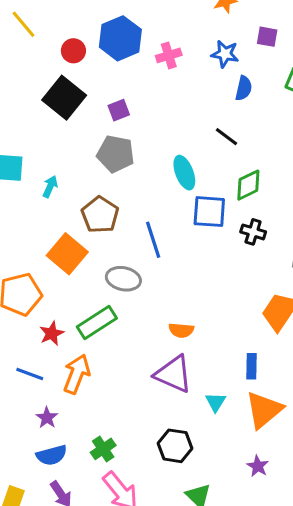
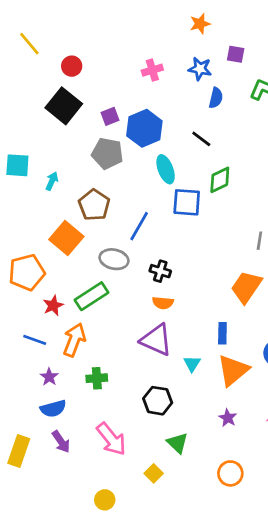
blue hexagon: (120, 38) -> (144, 128), moved
black cross: (253, 232) -> (160, 271), moved
blue line: (153, 240) -> (139, 226), turned 48
green cross: (103, 449) -> (97, 378), moved, turned 30

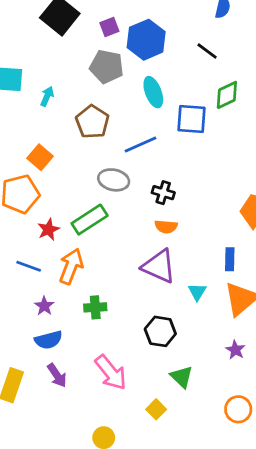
cyan ellipse: (166, 169) -> (153, 92), moved
blue line: (139, 226) -> (141, 144), turned 36
orange square: (66, 238) -> (40, 157), moved, size x0.7

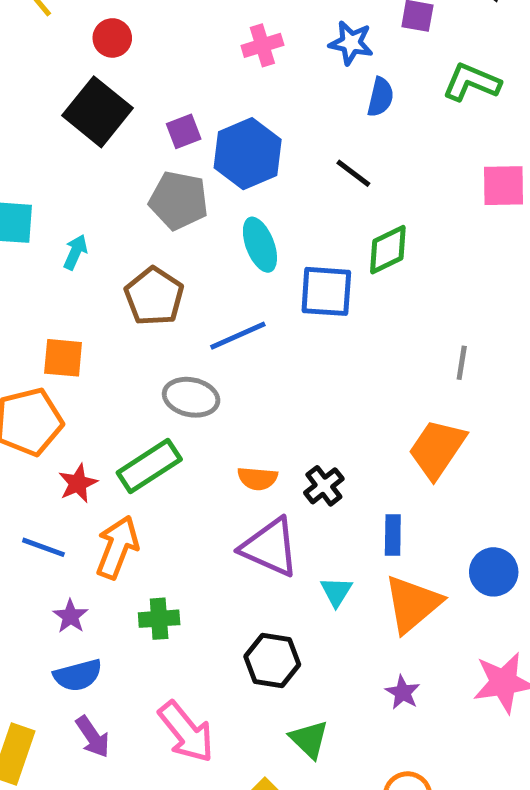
orange square: (40, 157) -> (63, 358), turned -35
black cross: (163, 193) -> (324, 486), moved, turned 35
orange semicircle: (166, 227) -> (257, 478), moved

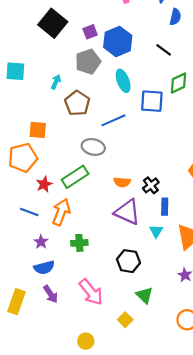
gray pentagon: (179, 200) -> (88, 62), turned -30
cyan arrow: (75, 252) -> (56, 82), moved
blue rectangle: (393, 535) -> (165, 207), moved

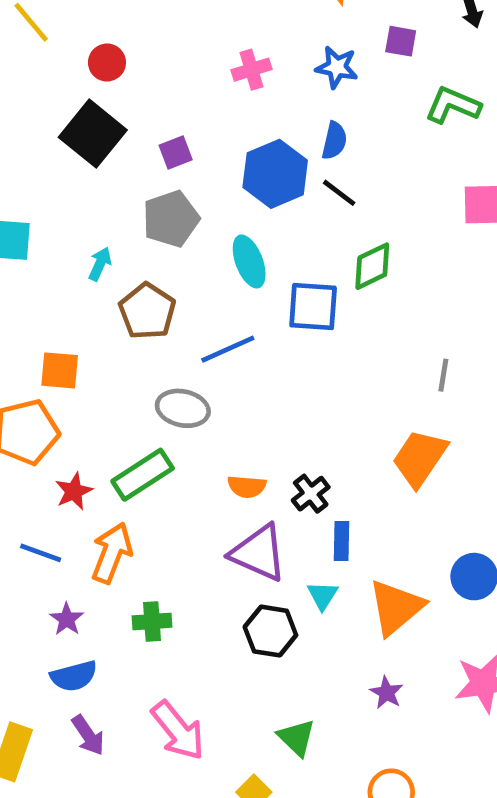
blue semicircle: (175, 17) -> (334, 141), moved
blue hexagon: (118, 41) -> (275, 174), moved
black hexagon: (128, 261) -> (270, 631), moved

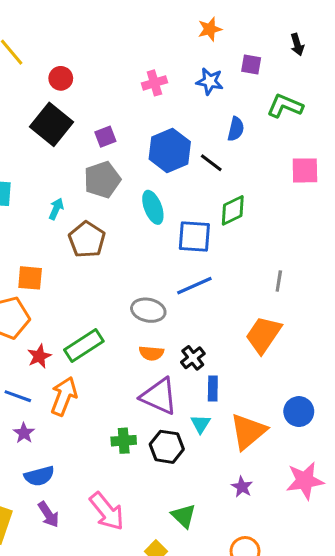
blue semicircle: (334, 141) -> (236, 129), moved
blue line: (228, 349) -> (194, 286), moved
gray ellipse: (183, 408) -> (148, 310), moved
purple star: (67, 619) -> (24, 433), moved
green cross: (152, 622) -> (124, 441), moved

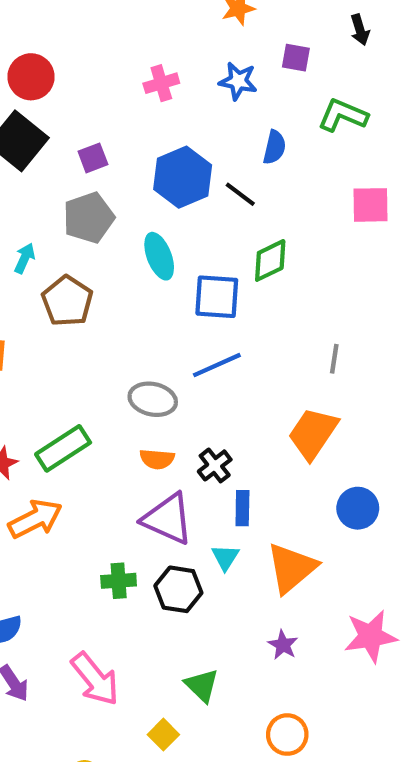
red circle: (61, 78) -> (31, 77), size x1.4
orange arrow: (64, 396) -> (35, 519), turned 42
blue circle: (299, 412) -> (358, 508), moved

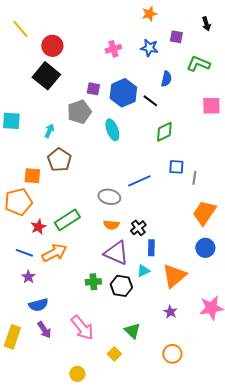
purple square: (93, 158) -> (93, 89), moved, turned 32
blue square: (217, 297) -> (176, 167), moved, size x0.7
brown pentagon: (67, 301) -> (59, 160), moved
orange trapezoid: (313, 433) -> (204, 213), moved
cyan triangle: (225, 557) -> (143, 271), turned 32

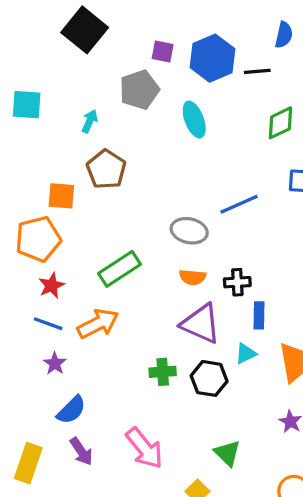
black line: (150, 101) -> (257, 71), turned -42
red star: (38, 227) -> (51, 286), moved
black cross: (138, 228) -> (237, 282), turned 35
blue semicircle: (38, 305) -> (71, 410), turned -30

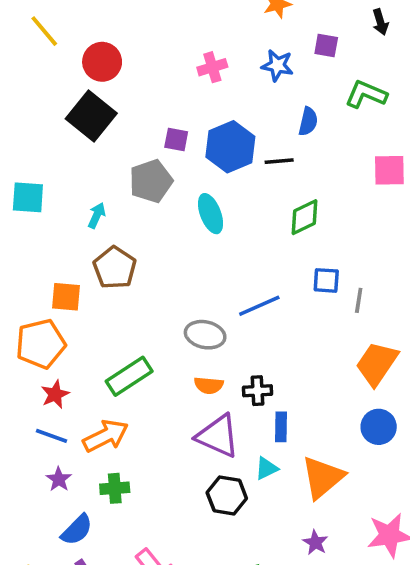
green cross: (163, 372) -> (115, 488), moved

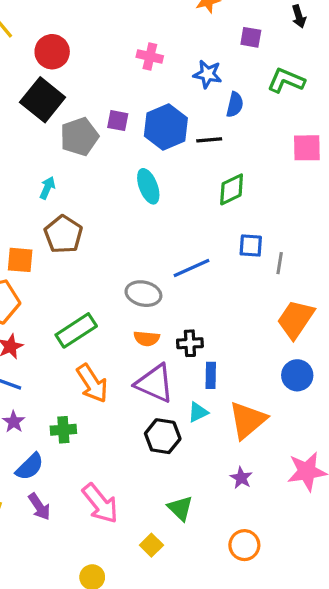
blue star: (277, 65) -> (208, 74), moved
pink cross: (212, 67) -> (150, 57), turned 30
gray pentagon: (151, 181) -> (79, 137), moved
orange arrow: (106, 436) -> (92, 383), moved, turned 84

